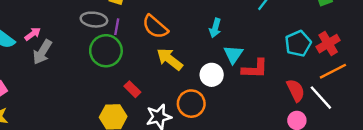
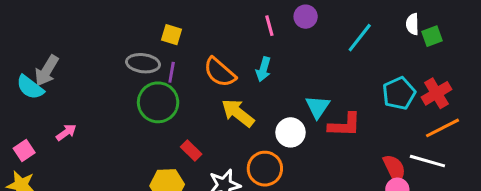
cyan arrow: (215, 28) -> (263, 69), moved
pink arrow: (33, 34) -> (66, 132), moved
gray arrow: (42, 52) -> (47, 71), moved
red semicircle: (296, 90) -> (394, 169), moved
white line: (321, 98) -> (427, 161), turned -32

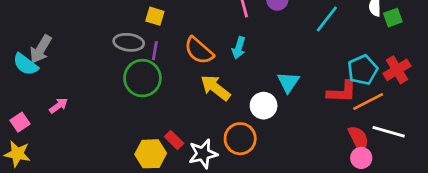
red L-shape: (345, 125) -> (342, 92), moved
orange line: (442, 128) -> (368, 101), moved
red rectangle: (191, 151) -> (174, 140), moved

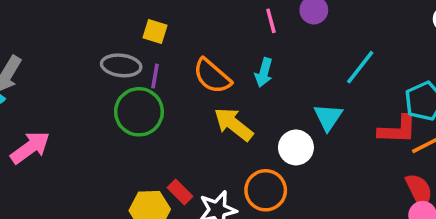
cyan line: (327, 19) -> (360, 67), moved
pink arrow: (59, 106) -> (30, 147), size x1.6

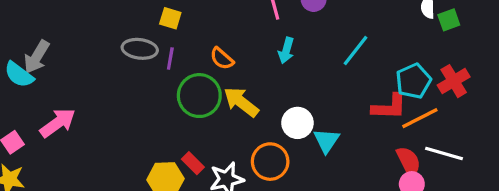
cyan arrow: (264, 73) -> (286, 50), moved
orange semicircle: (212, 76) -> (222, 59), size x0.7
green circle: (139, 112) -> (199, 96), moved
cyan triangle: (328, 117) -> (326, 141), moved

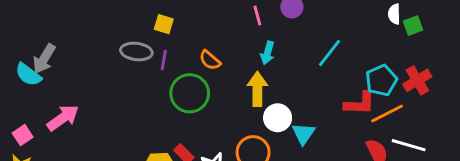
yellow arrow: (241, 102) -> (257, 89), moved, turned 52

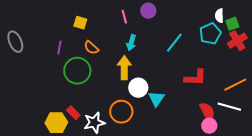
yellow square: (164, 24) -> (80, 23), moved
gray ellipse: (136, 52) -> (15, 42), moved, turned 60
cyan pentagon: (381, 80) -> (210, 34), moved
red cross: (417, 80) -> (237, 41), moved
orange line: (387, 113) -> (235, 85), moved

